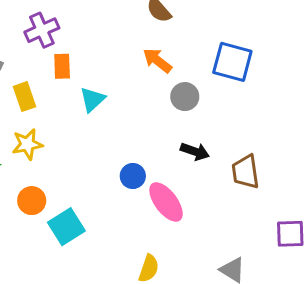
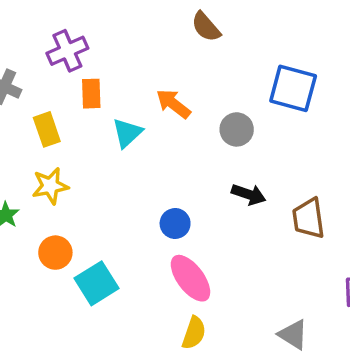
orange arrow: (157, 60) -> (173, 104), moved
pink ellipse: (166, 202) -> (190, 278), moved

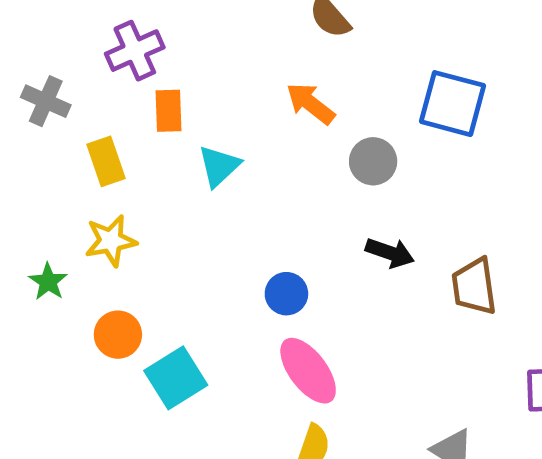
orange arrow: (173, 104) -> (310, 104), moved

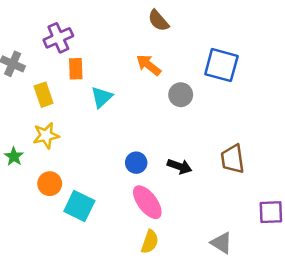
black arrow: (390, 253) -> (179, 166), moved
cyan square: (176, 378) -> (79, 206), turned -32

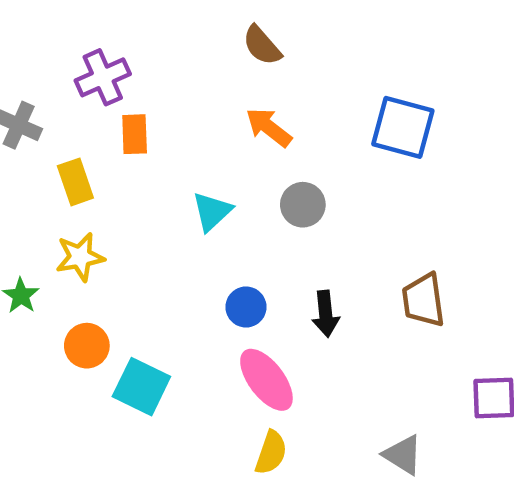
brown semicircle: (158, 21) -> (262, 46), moved
gray circle: (181, 95) -> (303, 205), moved
cyan triangle: (102, 97) -> (212, 212), moved
black arrow: (179, 166) -> (326, 314), turned 65

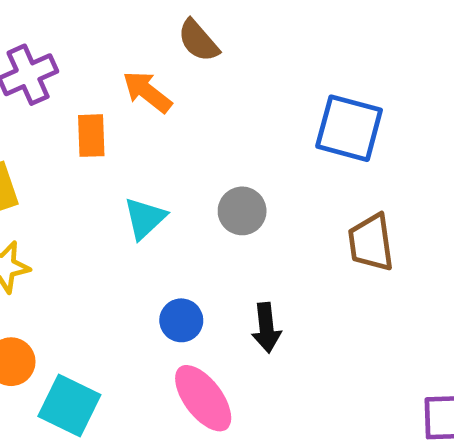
orange arrow: (269, 127) -> (147, 92), moved
orange rectangle: (135, 134) -> (91, 136), moved
brown trapezoid: (423, 300) -> (371, 243), moved

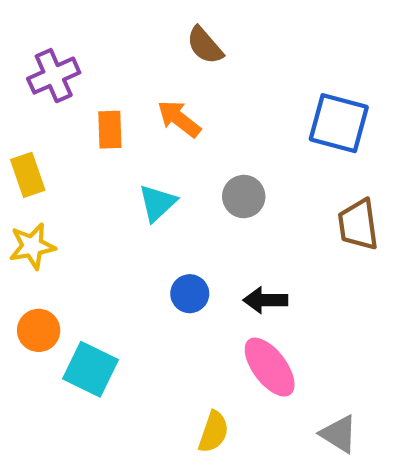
orange arrow: (147, 92) -> (179, 119), moved
black arrow: (266, 328) -> (265, 300), turned 96
pink ellipse: (203, 398) -> (270, 367), moved

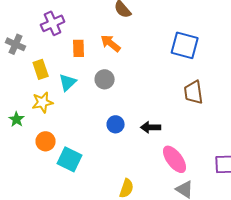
gray circle: (244, 196) -> (105, 79), moved
cyan triangle: (157, 203) -> (68, 82), moved
pink ellipse: (270, 367) -> (175, 159), moved

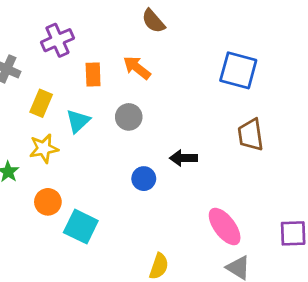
yellow rectangle: (41, 69) -> (41, 103), turned 42
black arrow: (151, 127) -> (183, 158), moved

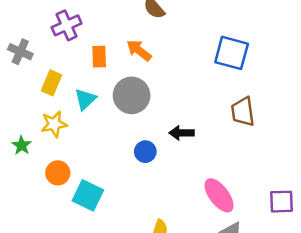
gray circle: (129, 117) -> (132, 95), size x1.5

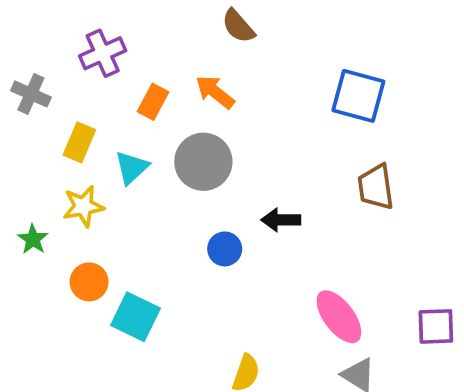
orange rectangle: (99, 57) -> (153, 102), turned 30

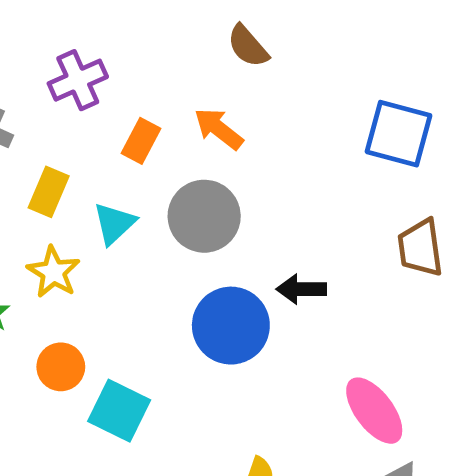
yellow star: (83, 206) -> (53, 272), turned -30
blue circle: (225, 249) -> (231, 326), size x1.8

